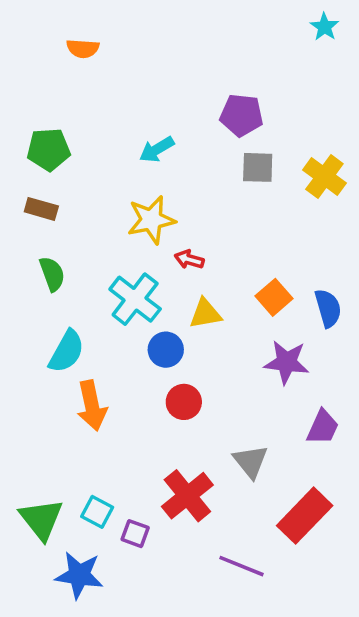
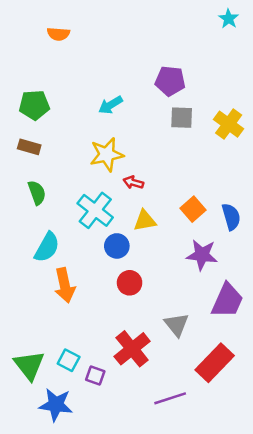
purple trapezoid: (323, 427) -> (227, 301), size x1.4
purple line: (242, 566) -> (170, 398), turned -40

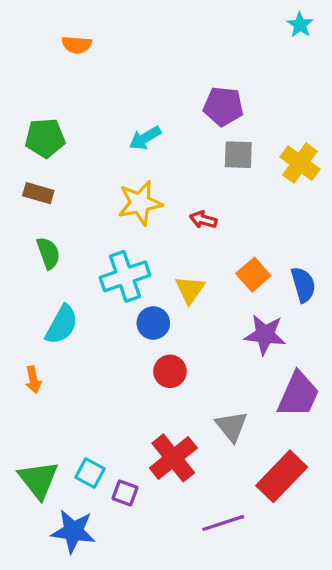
red arrow: (133, 182) -> (203, 220), moved
cyan cross: (95, 210) -> (125, 276), turned 33
yellow triangle: (145, 221) -> (190, 290), turned -45
orange arrow: (65, 285) -> (33, 380), moved, size x0.6

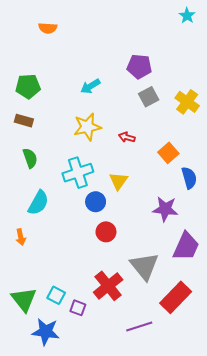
gray square: (238, 155) -> (149, 97), turned -30
orange square: (253, 275) -> (168, 153), moved
gray triangle: (232, 426) -> (144, 266), size x1.4

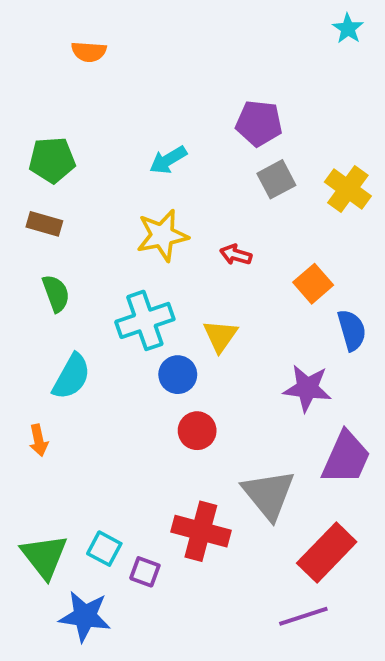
red cross: (108, 286) -> (201, 531), turned -36
purple line: (139, 326) -> (303, 616), moved

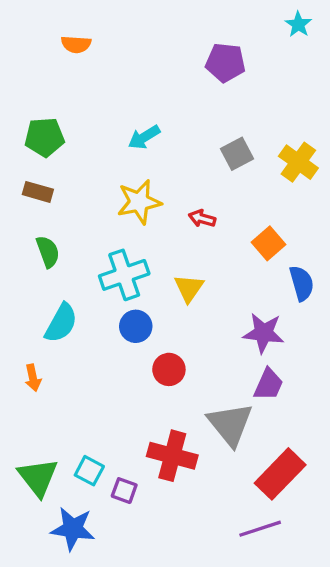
purple pentagon: (259, 123) -> (225, 63), moved
blue circle: (178, 375) -> (136, 326), moved
purple trapezoid: (346, 458) -> (268, 384), moved, size x0.7

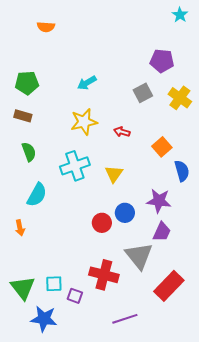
purple pentagon: (225, 63) -> (162, 61), moved
blue circle: (136, 326) -> (125, 213), moved
cyan square: (89, 471) -> (54, 284), turned -30
purple line: (260, 529) -> (125, 319), moved

